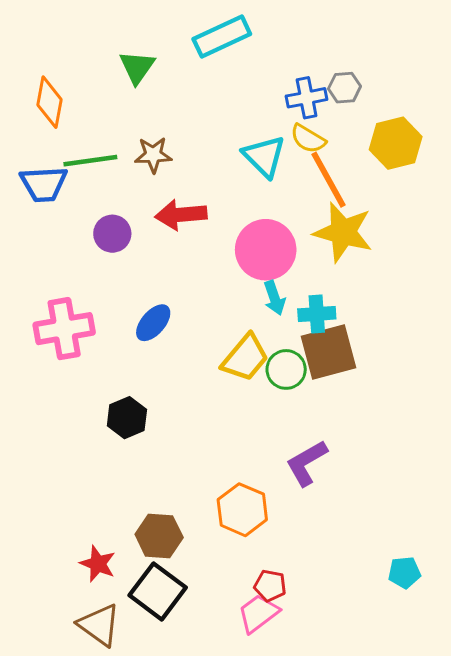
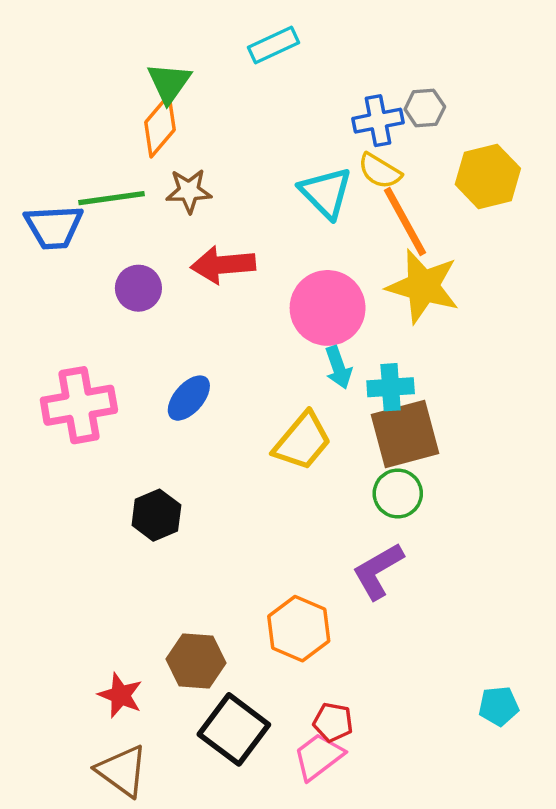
cyan rectangle: (222, 37) -> (273, 45), size x0.7
orange diamond: (50, 102) -> (160, 126), moved, turned 30
green circle: (286, 369) -> (398, 493), moved
black square: (158, 591) -> (234, 729), moved

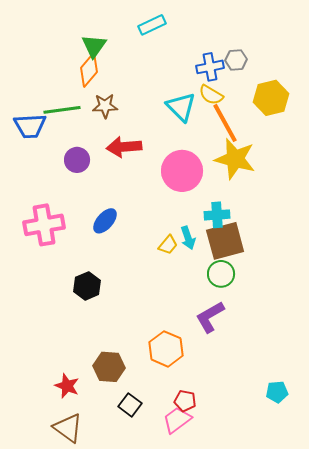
cyan arrow: (338, 367) -> (188, 238), moved
yellow trapezoid: (302, 441) -> (168, 245), size x0.6
black square: (234, 729) -> (130, 405), size x0.6

